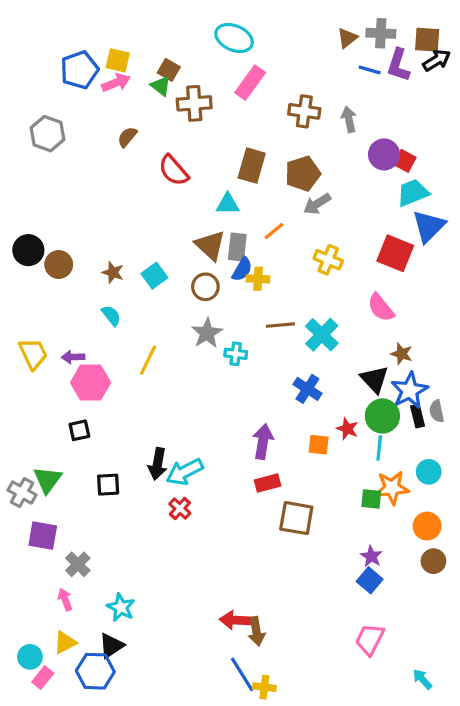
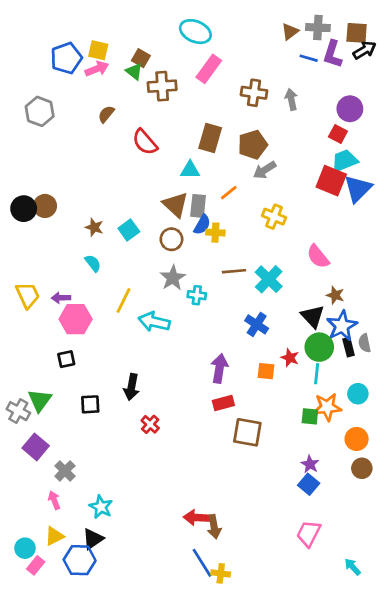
purple circle: (384, 154) -> (350, 109), moved
red square: (395, 253) -> (331, 181), moved
brown circle: (59, 264) -> (45, 206), moved
cyan arrow: (185, 472) -> (154, 322), moved, turned 40
purple square: (43, 536) -> (36, 447), turned 30

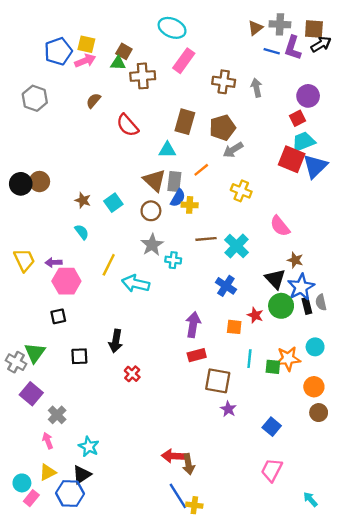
green triangle: (134, 71) -> (118, 63), turned -35
red square: (338, 134) -> (298, 118), turned 35
cyan line: (317, 374) -> (249, 359), moved
purple star: (310, 464) -> (228, 409), moved

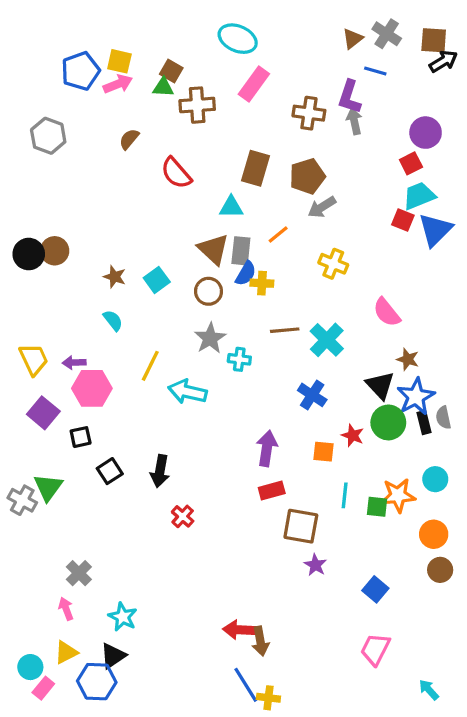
gray cross: (280, 24) -> (387, 34), turned 30
purple L-shape: (293, 48) -> (349, 97), moved
red square: (292, 159) -> (403, 220), size x0.6
black square: (79, 356) -> (110, 471), moved, turned -30
purple square: (31, 394) -> (43, 413), moved

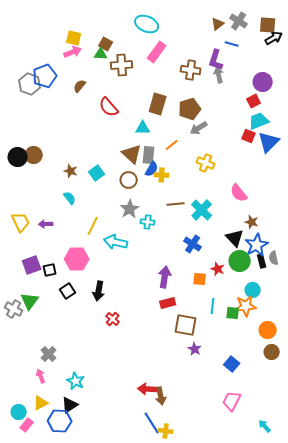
blue pentagon: (81, 71) -> (45, 76), moved
pink hexagon: (92, 388) -> (77, 259), moved
purple square: (43, 413) -> (32, 265), moved, turned 30
cyan circle: (435, 479) -> (253, 290), moved

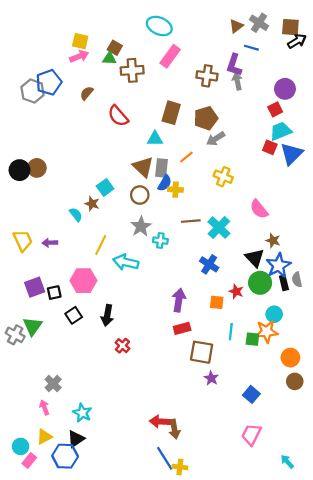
brown star: (71, 171) -> (92, 204), moved

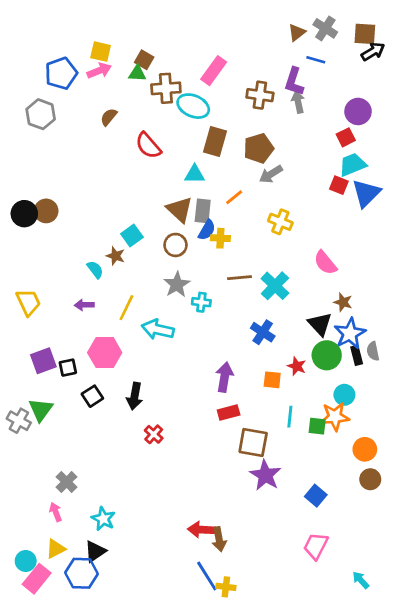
cyan ellipse: (159, 26) -> (193, 106), moved
blue pentagon: (49, 82) -> (61, 73), moved
purple arrow: (50, 243) -> (84, 305), moved
purple star: (211, 378) -> (265, 475), size x1.6
pink rectangle: (29, 461) -> (37, 579), size x1.5

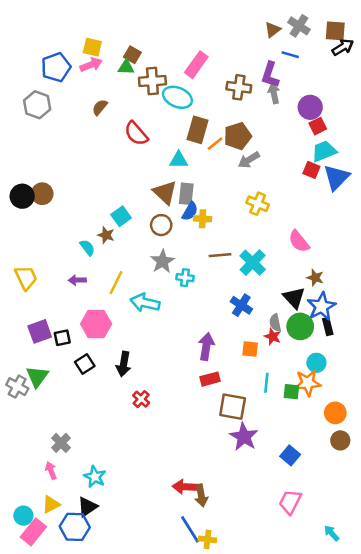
purple circle: (358, 111) -> (310, 107), moved
orange line: (234, 197) -> (215, 144), moved
gray semicircle: (373, 351) -> (275, 323), moved

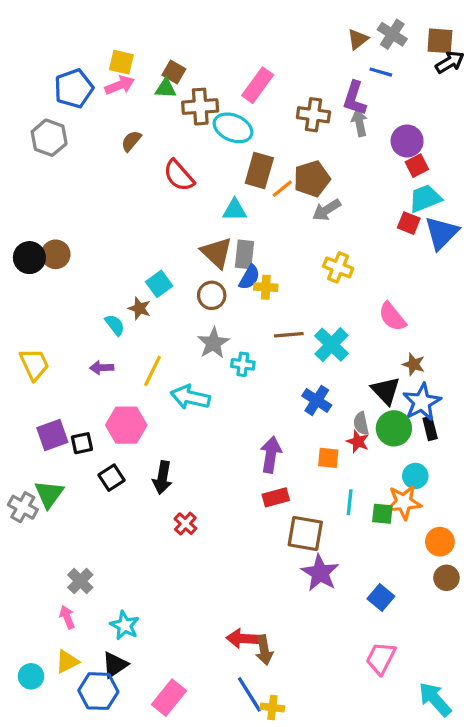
pink rectangle: (33, 532) -> (169, 698), moved
cyan arrow: (332, 533) -> (435, 699), size x1.6

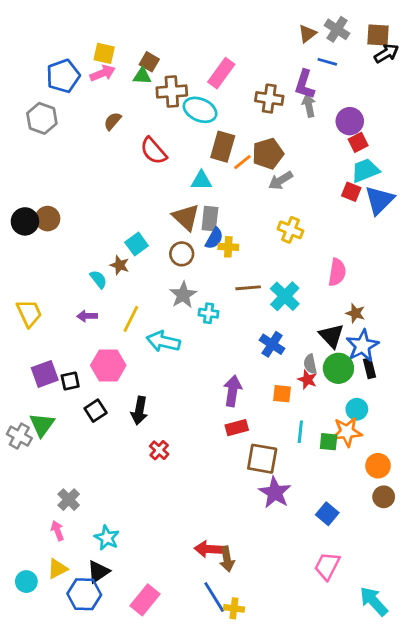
pink semicircle: (392, 317) -> (337, 272), turned -132

